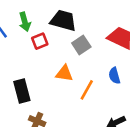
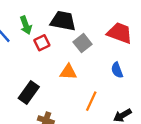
orange line: (87, 90) -> (91, 101), moved
black rectangle: (22, 91) -> (29, 92), turned 55

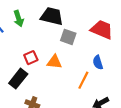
red square: (42, 43) -> (31, 58), moved
gray square: (82, 43) -> (68, 37), turned -35
orange line: (91, 101) -> (83, 80), moved

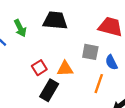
gray square: (68, 37) -> (90, 52), moved
black rectangle: (18, 79) -> (49, 90), moved

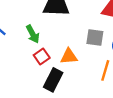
green arrow: (20, 28) -> (33, 34), moved

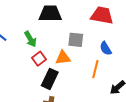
gray square: (95, 37) -> (76, 40), moved

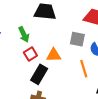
gray square: (76, 40) -> (77, 39), moved
orange line: (95, 69) -> (84, 69), turned -36

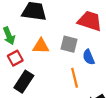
orange triangle: (54, 55) -> (41, 46), moved

